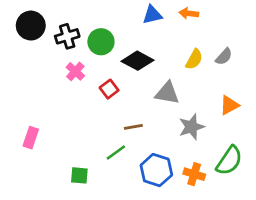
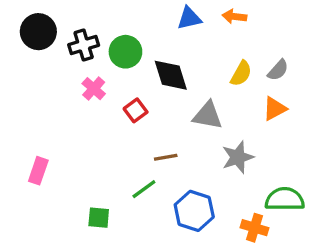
black diamond: (137, 61) -> (171, 75), turned 44
orange triangle: (229, 105) -> (275, 109), moved
green semicircle: (229, 161) -> (285, 199), turned -124
orange cross: (194, 174) -> (255, 228), moved

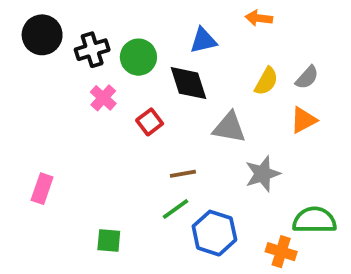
blue triangle: (189, 18) -> (203, 40), moved
green line: (144, 189) -> (176, 209), moved

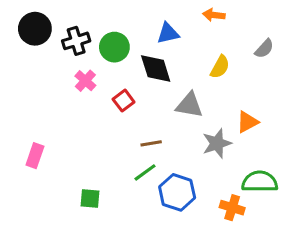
gray semicircle: (307, 77) -> (264, 49), moved
orange triangle: (303, 120) -> (247, 122), moved

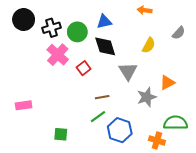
blue triangle: (168, 33) -> (104, 22), moved
pink cross: (85, 81) -> (58, 55), size x1.5
gray triangle: (189, 105) -> (128, 71), turned 48
pink rectangle: (35, 156) -> (24, 105), turned 63

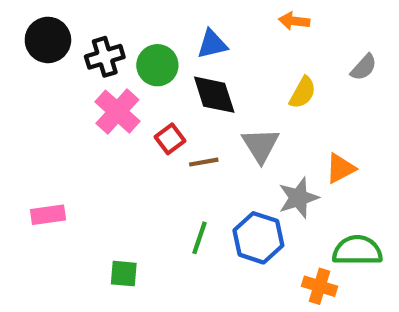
brown line: (102, 97) -> (204, 162), moved
green line: (98, 117) -> (200, 238), turned -35
blue hexagon: (120, 130) -> (258, 238), moved

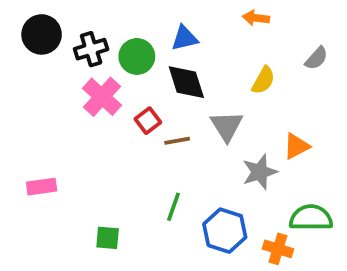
blue hexagon: (258, 238) -> (225, 231), moved

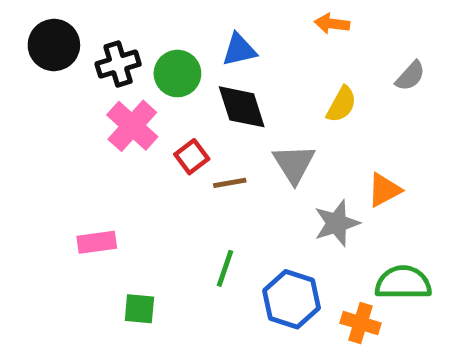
pink rectangle: (42, 187) -> (97, 242), moved

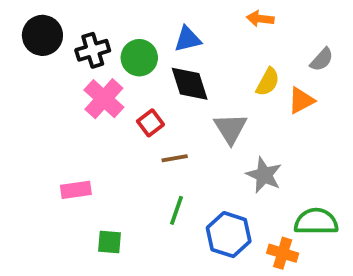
brown line: (230, 183) -> (175, 158), moved
orange triangle: (384, 190) -> (301, 101), moved
gray star: (337, 223) -> (264, 175), turned -30

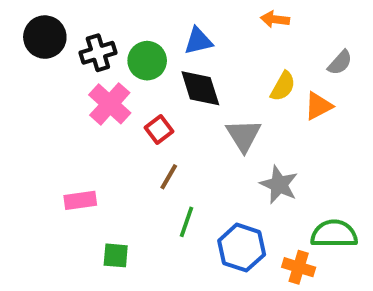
brown line: (175, 158) -> (169, 177), moved, turned -50

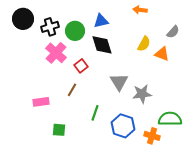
orange triangle: (318, 106) -> (162, 54), turned 49
gray triangle: (244, 135) -> (119, 82), moved
brown line: (169, 177) -> (72, 90), moved
gray star: (279, 185) -> (142, 94), turned -30

